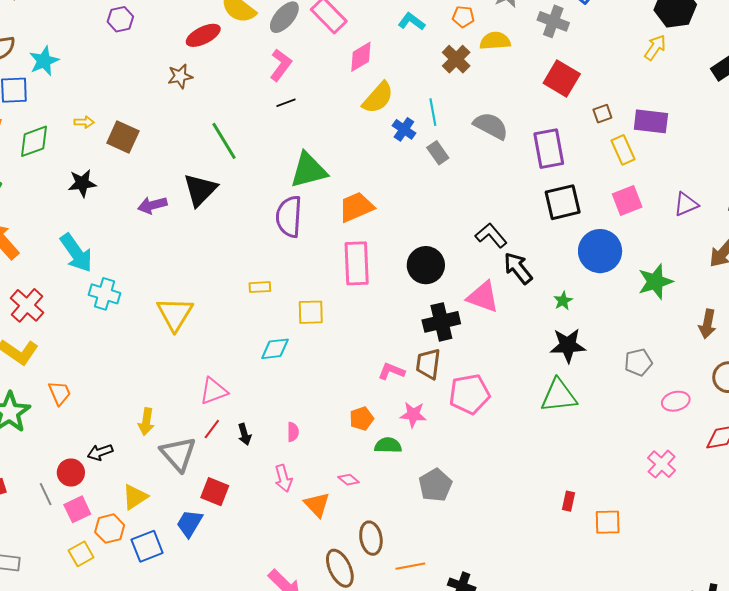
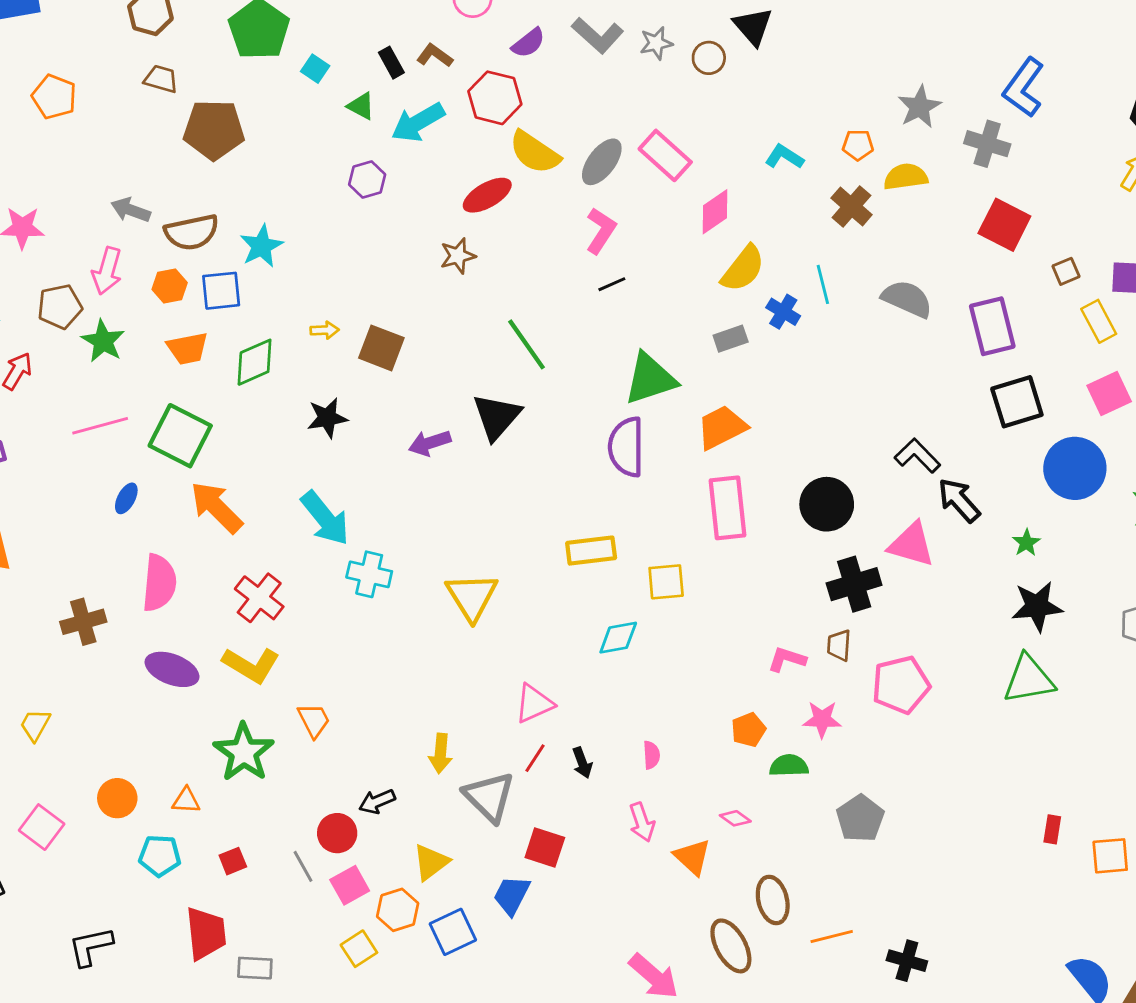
gray rectangle: (438, 153) -> (731, 339), moved, turned -70
yellow rectangle: (260, 287) -> (591, 551), size x1.6
brown trapezoid: (428, 364) -> (839, 645), size x0.7

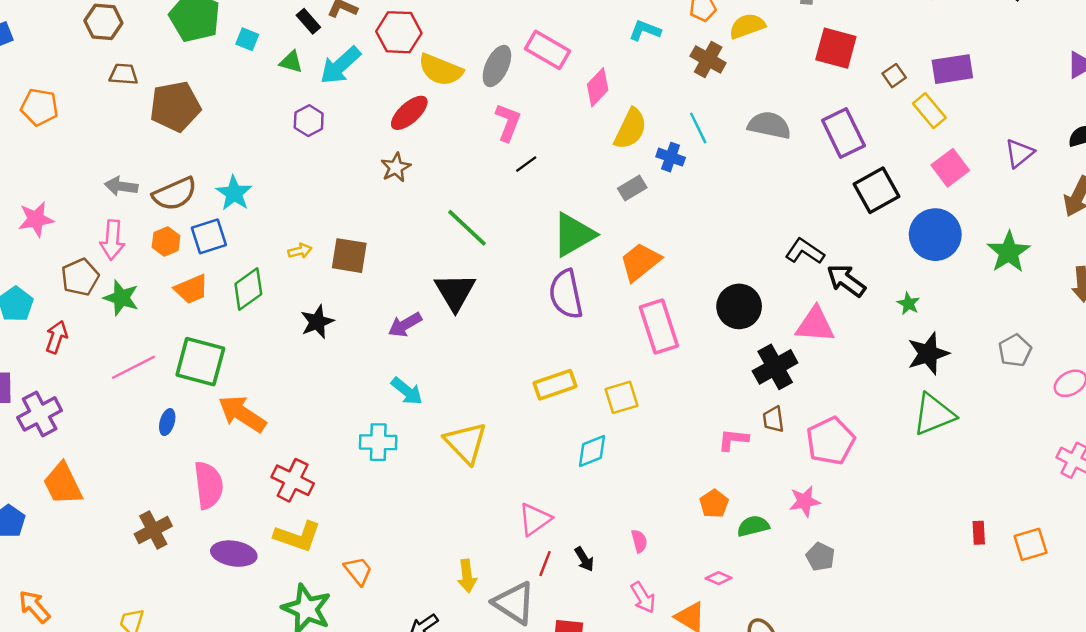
cyan arrow: (325, 518) -> (407, 391), moved, size x0.7
pink star: (822, 719) -> (805, 501), moved
gray pentagon: (860, 818) -> (820, 557), size x0.7

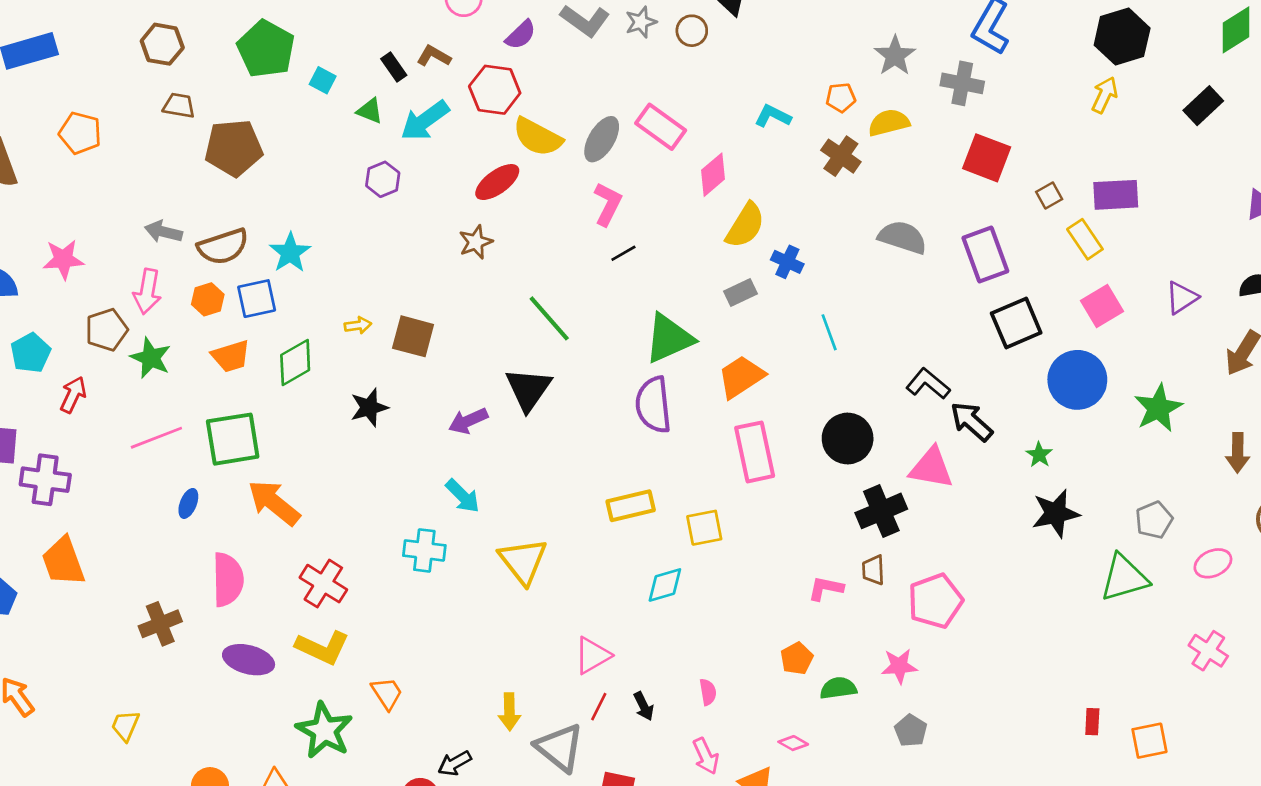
cyan line: (698, 128) -> (829, 332), moved
green square: (200, 362) -> (233, 439), turned -30
purple cross: (40, 414) -> (45, 480), turned 30
green triangle: (934, 414) -> (1124, 578), moved

